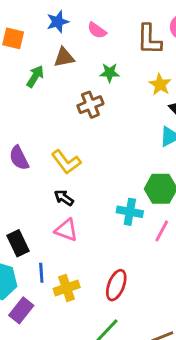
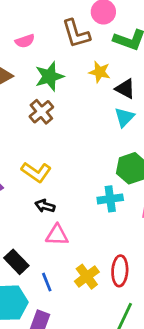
pink semicircle: (97, 30) -> (25, 41), turned -36
green star: (110, 73) -> (49, 76), size x1.5
yellow cross: (67, 288) -> (87, 277), moved

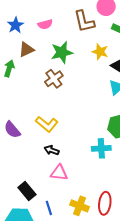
yellow cross: (87, 277) -> (80, 206), turned -36

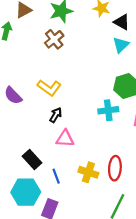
black arrow: (52, 150) -> (56, 115), turned 104

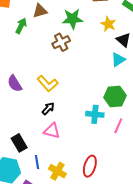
yellow cross: (88, 172) -> (57, 171), moved

